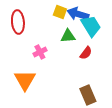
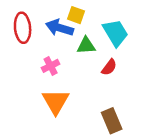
blue arrow: (78, 14) -> (59, 28), moved
orange triangle: (25, 80) -> (56, 102), moved

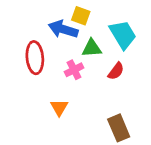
red ellipse: (23, 28) -> (35, 58), moved
pink cross: (51, 66) -> (74, 70), moved
orange triangle: (56, 102) -> (59, 108), size x0.6

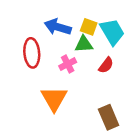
yellow square: (81, 16) -> (89, 27), moved
orange triangle: (59, 108) -> (54, 99), size x1.6

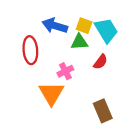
pink cross: (68, 64) -> (65, 71), moved

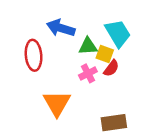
yellow square: (84, 26) -> (105, 54), moved
pink cross: (65, 71) -> (88, 73), moved
brown rectangle: (103, 111) -> (114, 123), turned -75

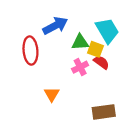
blue arrow: (61, 28) -> (55, 26), turned 135
red semicircle: (111, 68) -> (101, 62), turned -91
orange triangle: (57, 103) -> (52, 94), size x0.6

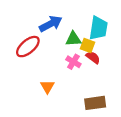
cyan trapezoid: (107, 30) -> (98, 28), turned 40
red ellipse: (30, 50) -> (28, 47), turned 55
pink cross: (80, 67) -> (73, 62), turned -32

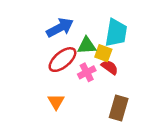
red ellipse: (28, 47) -> (62, 60), moved
pink cross: (73, 62) -> (87, 72), turned 32
brown rectangle: (95, 103) -> (119, 108), moved, turned -66

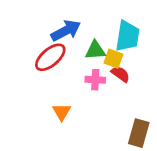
red ellipse: (62, 60) -> (50, 57), moved
pink cross: (87, 72) -> (95, 80), turned 30
brown rectangle: (119, 108) -> (139, 133), moved

